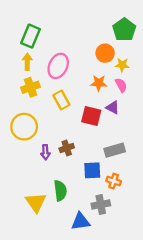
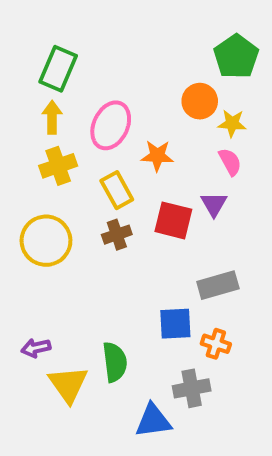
orange star: (99, 83) -> (157, 156), moved
purple triangle: (113, 107) -> (214, 204), turned 32
brown cross: (67, 148) -> (117, 235), moved
purple arrow: (45, 152) -> (36, 348), moved, turned 80

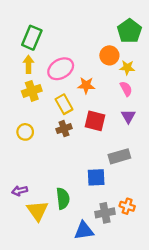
pink ellipse: (111, 125) -> (61, 69), turned 35
purple triangle: (214, 204) -> (128, 116), moved
yellow circle: (46, 241) -> (25, 132), size x0.6
orange cross: (216, 344) -> (127, 206), moved

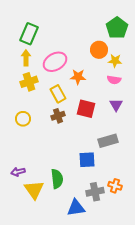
pink semicircle: (126, 89) -> (114, 80), turned 128

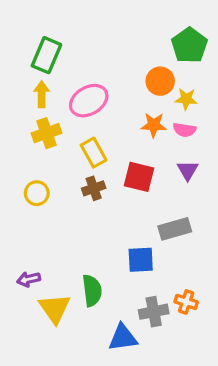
orange star: (78, 77) -> (154, 125), moved

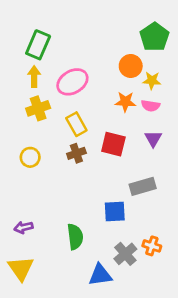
yellow triangle: (55, 308) -> (21, 268), moved
gray cross: (154, 312) -> (125, 254), turned -30

